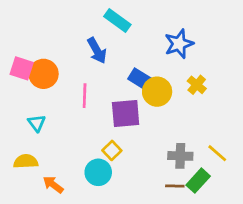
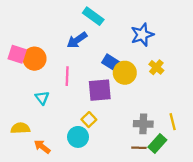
blue arrow: (97, 51) -> (77, 40), turned 84
cyan triangle: (37, 123) -> (42, 98), moved
yellow line: (217, 153) -> (173, 122), turned 35

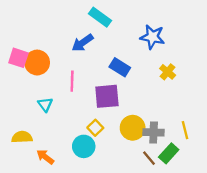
blue star: (142, 35) -> (152, 37), turned 30
yellow circle: (125, 73) -> (133, 128), moved
brown line: (139, 148) -> (149, 158), turned 48

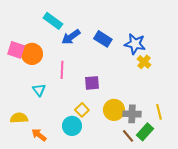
cyan rectangle: (100, 17) -> (53, 21), moved
blue star: (152, 37) -> (135, 44), moved
blue rectangle: (120, 67) -> (103, 39), moved
purple square: (107, 96) -> (92, 83), size x0.7

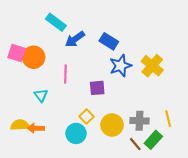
blue star: (135, 44) -> (120, 66), moved, turned -30
yellow cross: (144, 62) -> (152, 66), size x1.5
yellow circle: (114, 110) -> (112, 125), moved
orange arrow: (39, 135) -> (36, 128), moved, turned -35

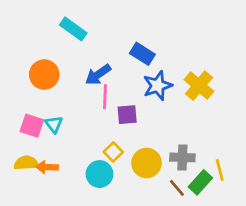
blue arrow: (75, 39) -> (98, 75), moved
pink square: (17, 53) -> (32, 126), moved
pink line: (65, 74) -> (105, 97), moved
yellow line: (168, 119) -> (220, 170), moved

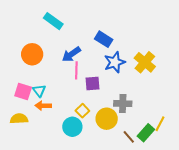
gray cross: (182, 157) -> (123, 104), moved
orange arrow: (47, 167) -> (43, 106), moved
yellow line: (220, 170) -> (160, 124), turned 42

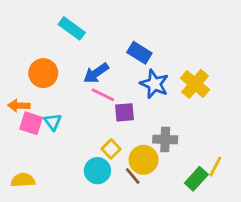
blue star: (115, 62) -> (154, 84), turned -30
pink line: (76, 70) -> (103, 95), turned -66
orange arrow: (43, 106) -> (19, 106), moved
yellow semicircle: (19, 119) -> (23, 180), moved
brown line: (129, 137) -> (133, 176), moved

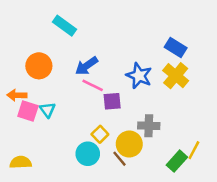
blue rectangle: (139, 53) -> (176, 48), moved

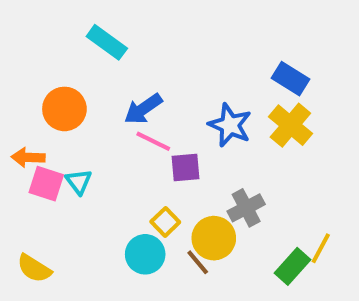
gray cross: (149, 126) -> (246, 208), turned -30
yellow semicircle: (21, 162) -> (34, 268), turned -145

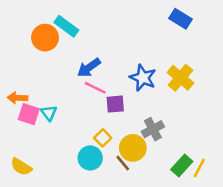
blue rectangle: (290, 79) -> (180, 19), moved
orange circle: (64, 109) -> (45, 38), moved
yellow line: (321, 248) -> (199, 168), moved

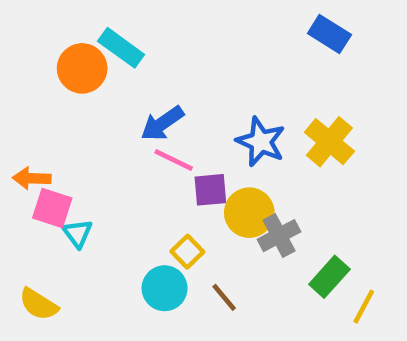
cyan triangle: (49, 113) -> (78, 233), moved
yellow circle: (133, 148) -> (249, 213), moved
green rectangle: (182, 165) -> (329, 277), moved

